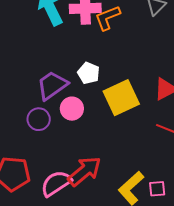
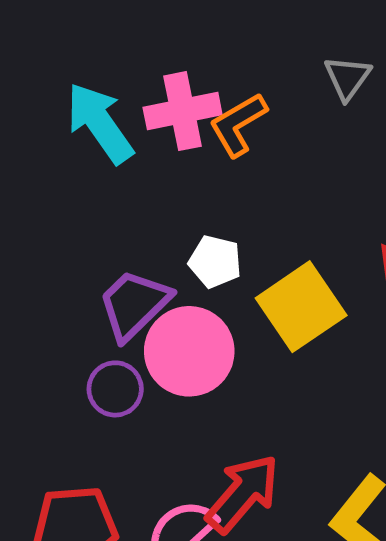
pink circle: (72, 109) -> (189, 351), size x1.6

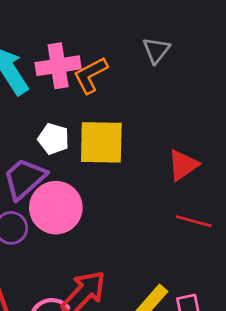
white pentagon: (215, 262) -> (53, 139), moved
yellow square: (301, 307) -> (101, 142), moved, turned 33

